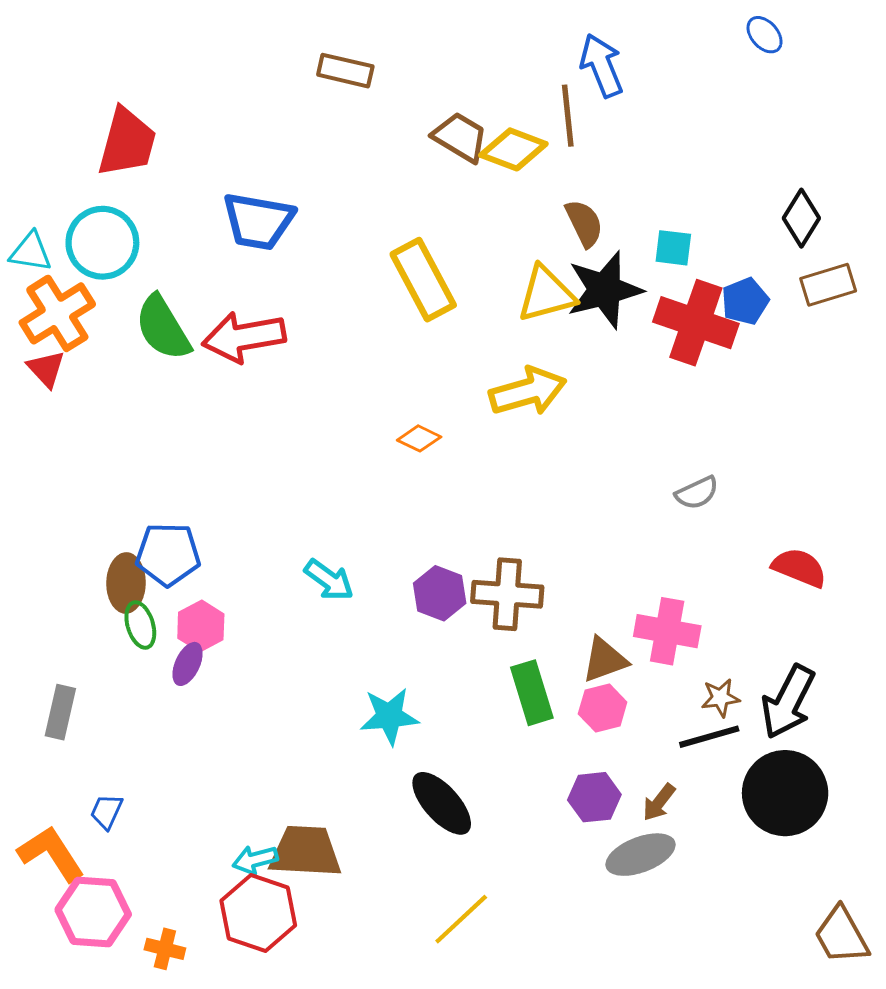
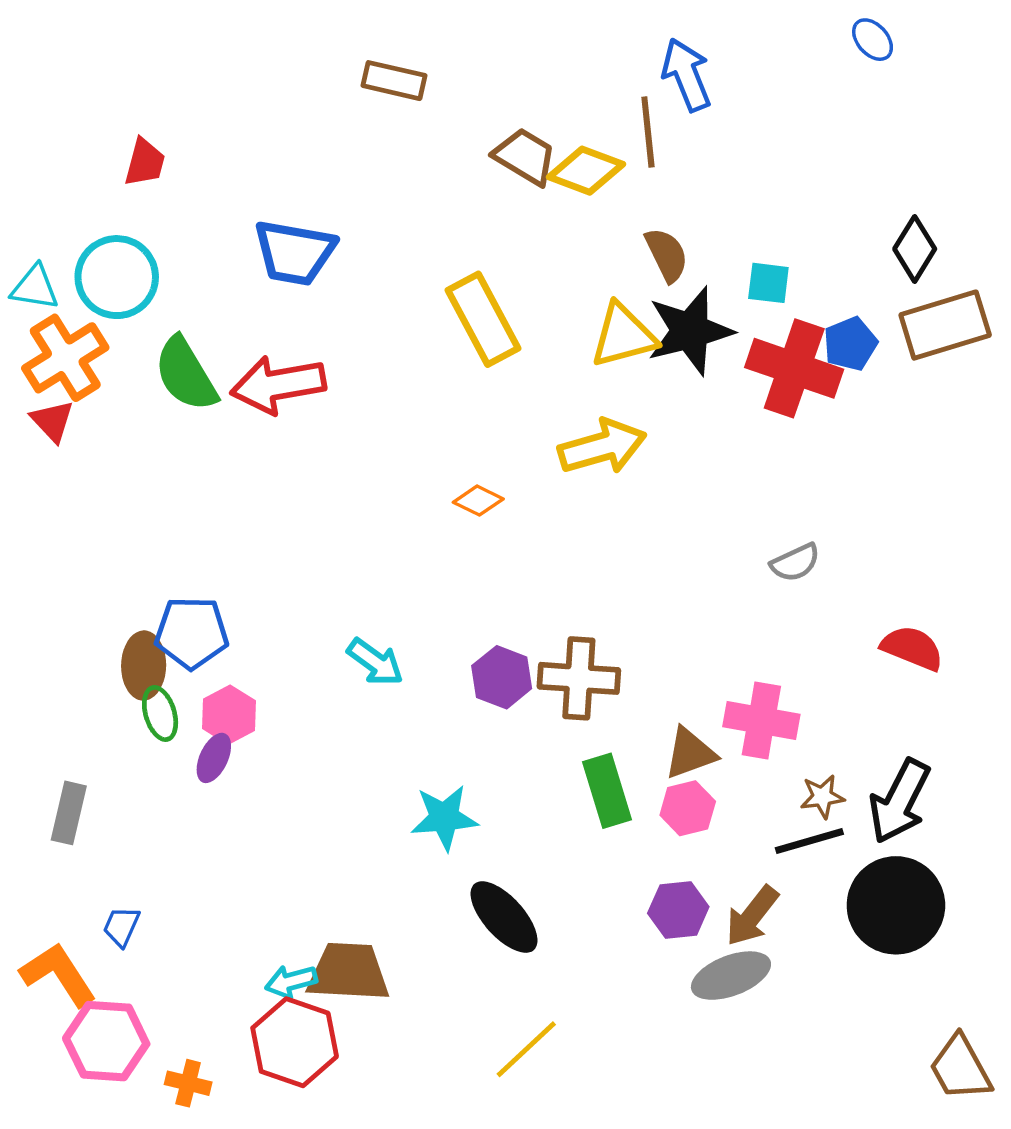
red trapezoid: (127, 142) -> (145, 162), size x0.6
brown rectangle: (828, 285) -> (945, 325), size x1.4
brown arrow: (659, 802) -> (752, 916), size x1.4

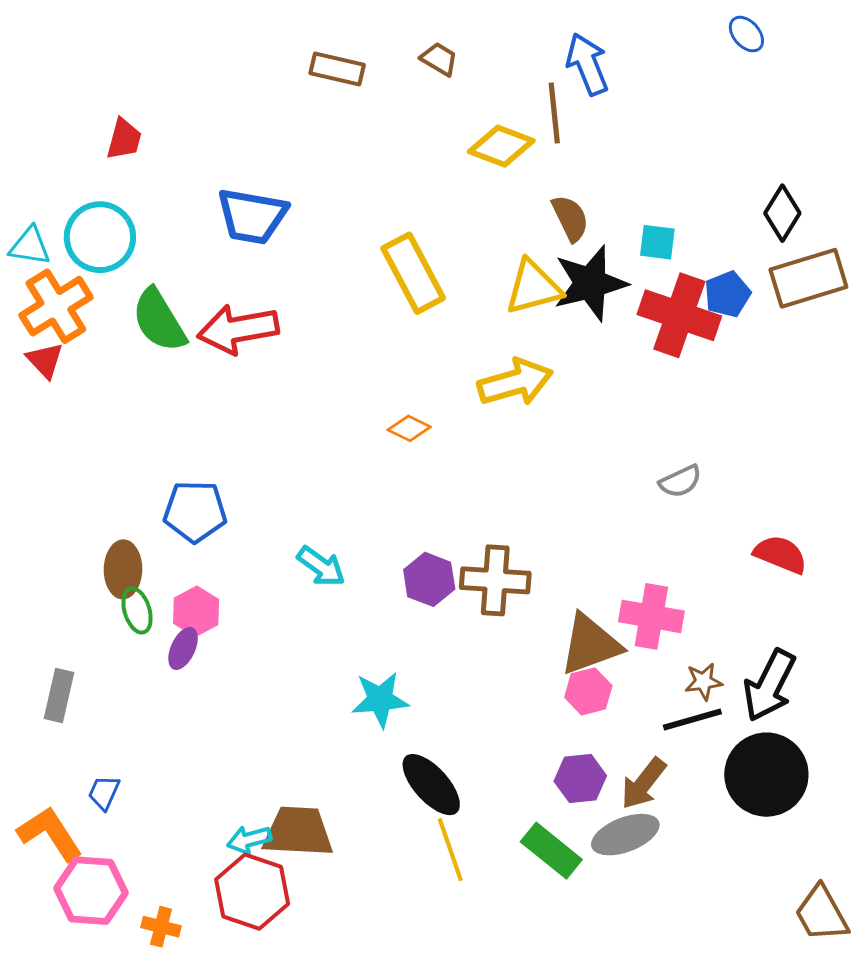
brown trapezoid: (525, 157) -> (439, 59), moved, size x0.7
blue pentagon: (192, 633) -> (195, 511), moved
brown triangle: (690, 753) -> (590, 644), size x1.4
green rectangle: (607, 791) -> (551, 851), moved, turned -34
yellow line: (526, 1049) -> (450, 850), moved, turned -66

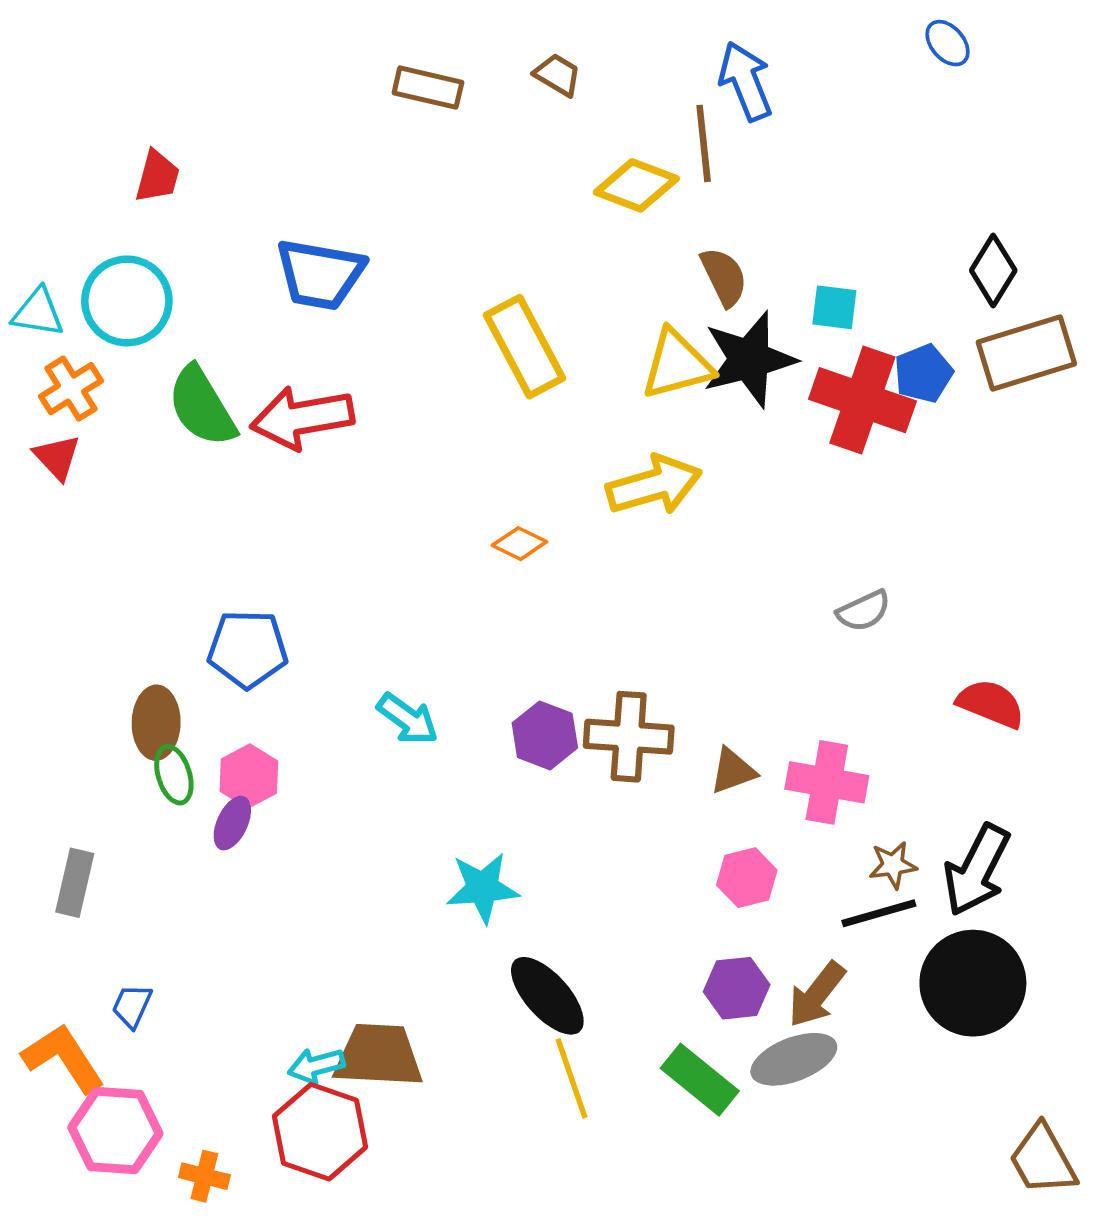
orange cross: (56, 306) -> (71, 389), size x0.7
brown triangle: (590, 644) -> (733, 771), moved, size x0.6

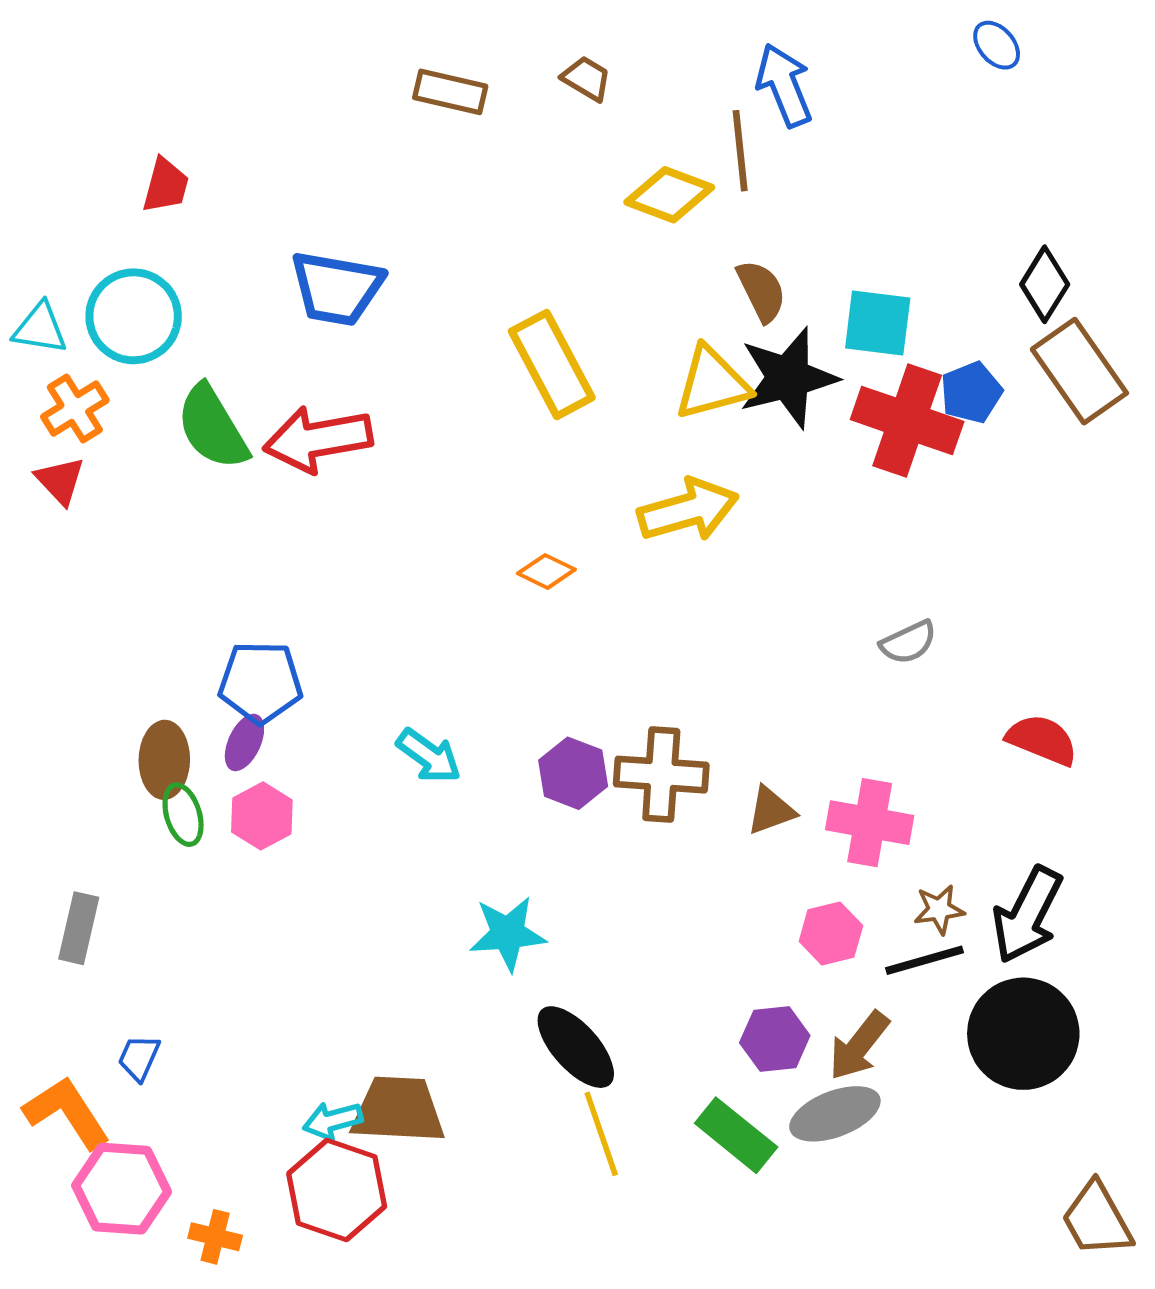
cyan square: (834, 307) -> (878, 323), size x1.4
brown rectangle: (1026, 353) -> (1079, 371), turned 72
purple ellipse: (232, 823) -> (244, 742), moved
pink hexagon: (747, 878) -> (831, 934), moved

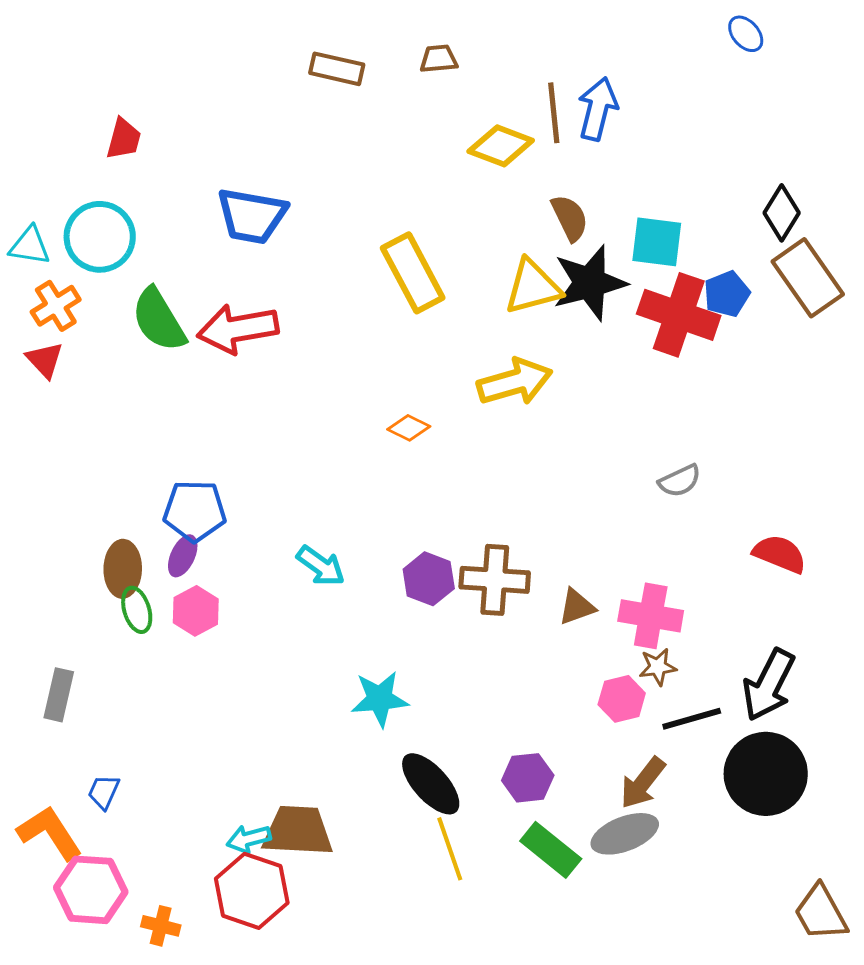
brown trapezoid: (586, 79) -> (439, 59), turned -36
blue arrow: (784, 85) -> (598, 109), moved, turned 36
brown star: (939, 909) -> (658, 667), moved
purple hexagon: (775, 1039) -> (528, 778), moved

